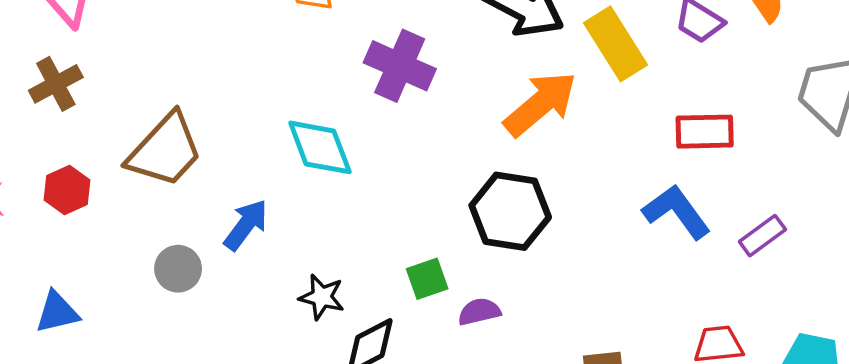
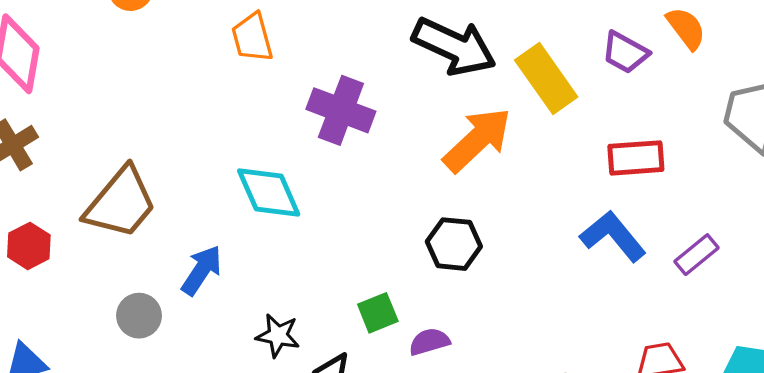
black hexagon: (510, 211) -> (454, 244), size x0.7

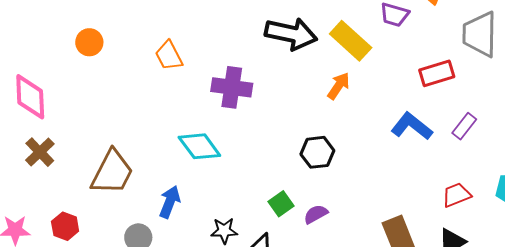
orange arrow: (477, 140) -> (339, 86), moved, size x0.6
red rectangle: (636, 158) -> (437, 73), moved
red hexagon: (29, 246) -> (65, 226), moved

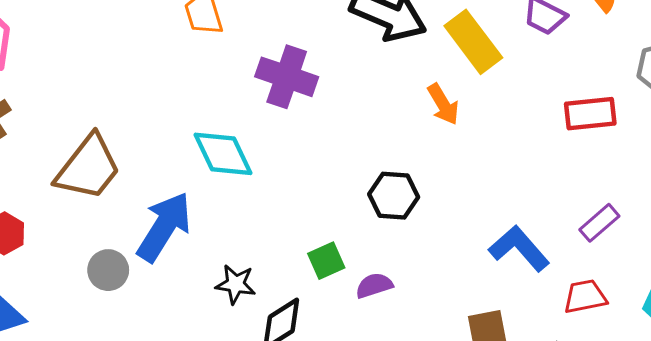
orange arrow: (339, 86) -> (443, 104), turned 104
blue L-shape: (412, 126) -> (519, 248), moved
purple rectangle: (464, 126) -> (599, 223), moved
blue arrow: (170, 202) -> (164, 227), size x1.5

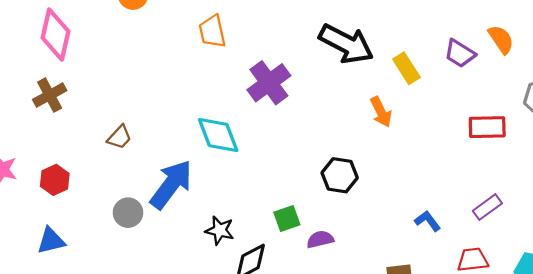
yellow rectangle: (473, 42) -> (406, 68), size x0.7
purple cross: (287, 77) -> (269, 83), turned 30
brown trapezoid: (88, 168) -> (119, 137), size x0.5
blue L-shape: (519, 248) -> (428, 221), size x0.6

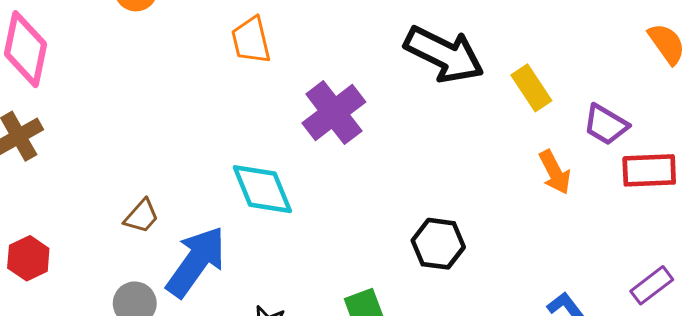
purple trapezoid: (460, 54) -> (606, 125), moved
orange arrow: (381, 112) -> (555, 172), moved
brown trapezoid: (119, 137) -> (142, 216), moved

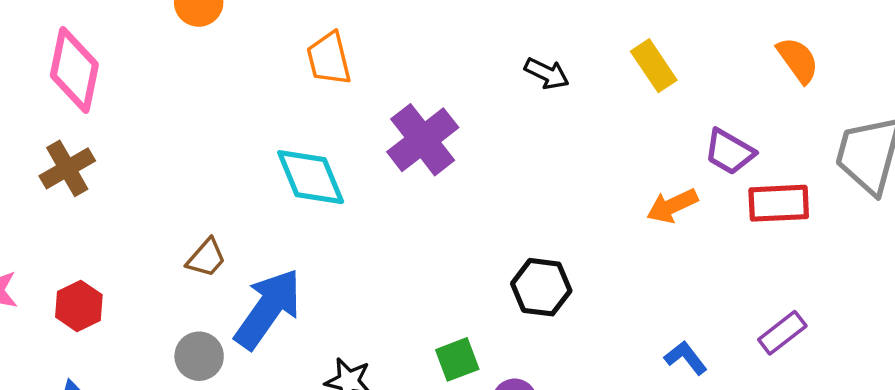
black arrow: (444, 54) -> (547, 74), size x0.5
yellow rectangle: (531, 88) -> (654, 66), moved
orange arrow: (555, 172) -> (672, 206), turned 93
cyan diamond: (262, 189) -> (311, 177), moved

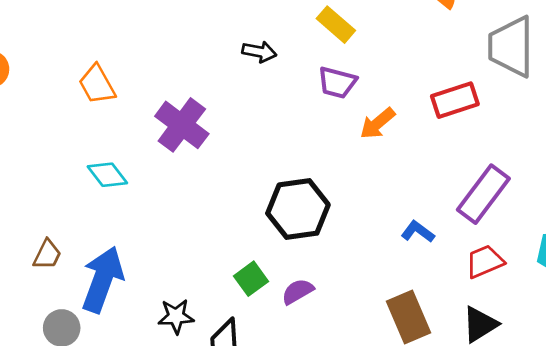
purple trapezoid: (729, 152) -> (337, 83), moved
cyan diamond: (311, 177) -> (107, 175), size x0.7
black hexagon: (541, 287) -> (298, 209), size x1.4
purple rectangle: (782, 333) -> (483, 194), size x1.6

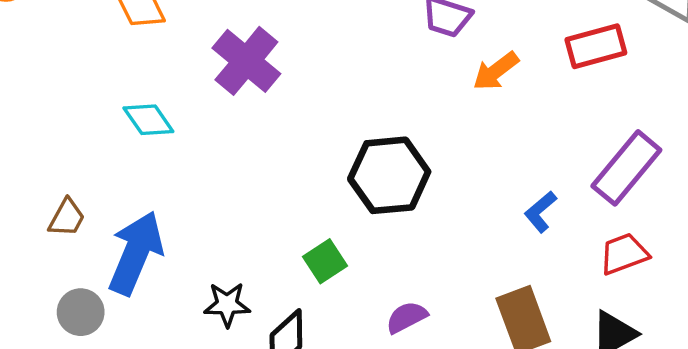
blue L-shape: (418, 232) -> (540, 212), turned -80
purple semicircle: (298, 291) -> (407, 317), moved

